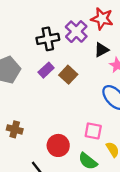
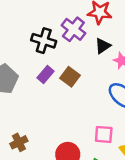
black cross: (48, 39) -> (44, 41), turned 35
brown cross: (15, 129) -> (19, 142), turned -35

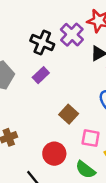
brown square: (70, 77) -> (69, 114), moved

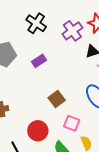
black cross: (42, 43) -> (36, 23), moved

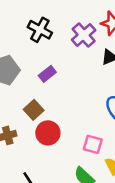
brown square: (57, 99) -> (34, 110), moved
red circle: (38, 131) -> (48, 133), moved

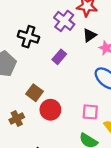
black cross: (40, 30) -> (28, 37), moved
purple rectangle: (47, 74) -> (59, 57), moved

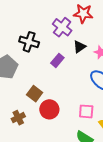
black triangle: (90, 35) -> (79, 47), moved

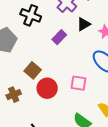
pink square: (86, 111) -> (79, 83), moved

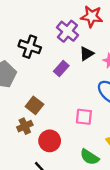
red circle: (47, 88) -> (50, 141), moved
brown cross: (14, 95) -> (25, 126), moved

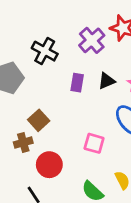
black triangle: (87, 54) -> (107, 81), moved
purple rectangle: (61, 69) -> (77, 83), turned -42

